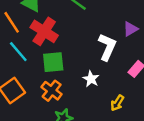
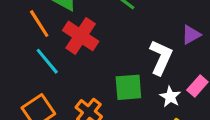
green square: (53, 62) -> (128, 87), moved
white star: (91, 79) -> (170, 97), moved

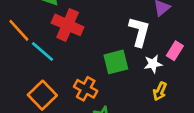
orange line: (39, 24) -> (19, 30), moved
white star: (170, 97) -> (153, 64), turned -30

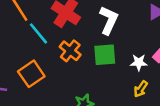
white L-shape: (139, 32) -> (109, 20), moved
orange cross: (86, 89) -> (70, 51), moved

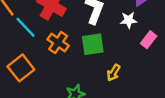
white star: (139, 62) -> (129, 20), moved
yellow arrow: (141, 89) -> (114, 73), moved

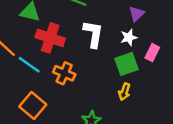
green square: (93, 44) -> (127, 64), moved

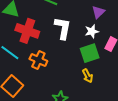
yellow arrow: (124, 92) -> (88, 76), turned -48

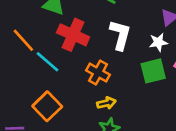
orange cross: (38, 60) -> (98, 73), moved
yellow arrow: (88, 76) -> (106, 103), moved, turned -80

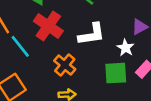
white L-shape: (120, 35) -> (92, 34), turned 56
white star: (158, 42) -> (125, 48), turned 30

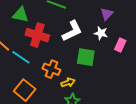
orange cross: (65, 65) -> (51, 69), moved
green square: (116, 73) -> (86, 57), moved, turned 30

